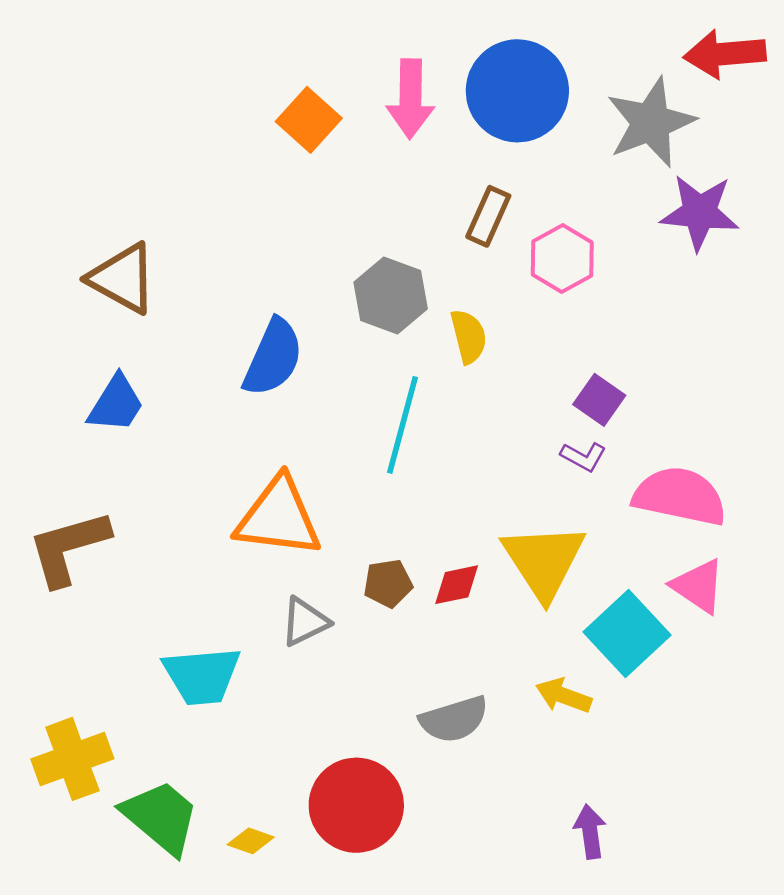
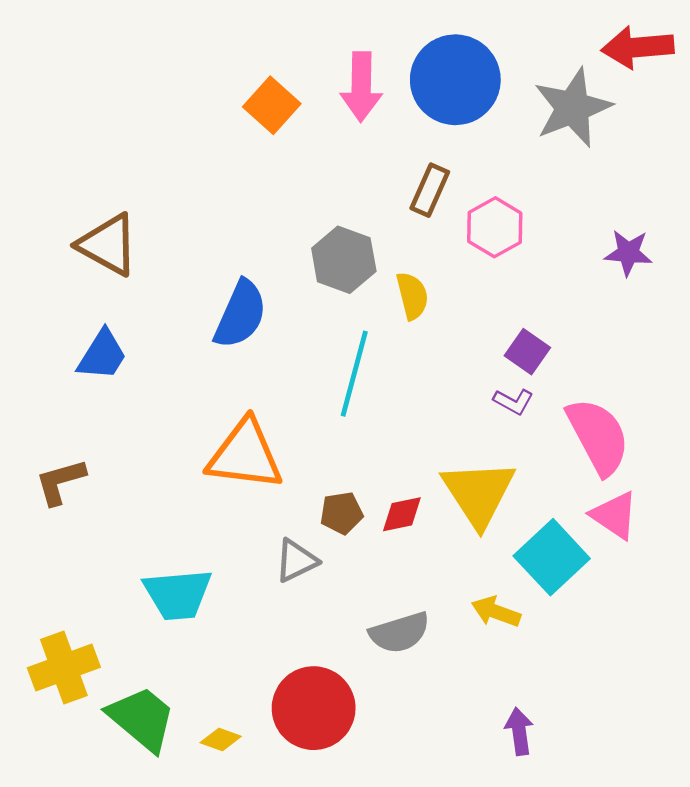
purple star: (700, 212) -> (628, 253), moved, size x0.7
pink semicircle: (680, 496) -> (598, 436), turned 50
brown L-shape: (68, 548) -> (60, 482), size x0.7
gray triangle: (305, 622) -> (296, 561), moved

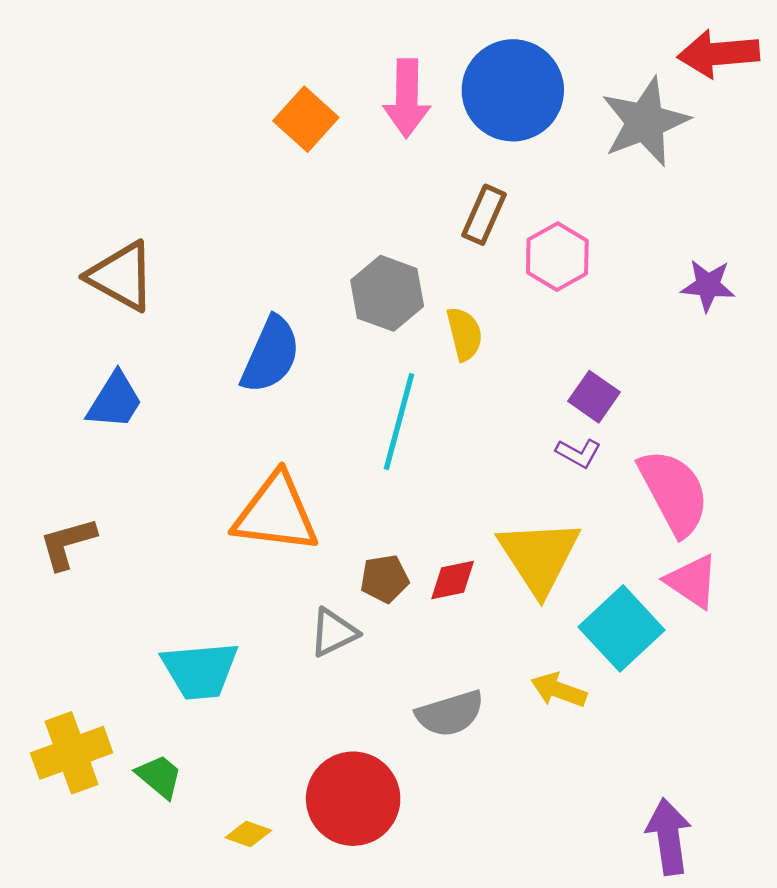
green trapezoid: (142, 719) -> (159, 776), moved, size x0.6
purple arrow: (519, 731) -> (669, 837), moved, size x1.4

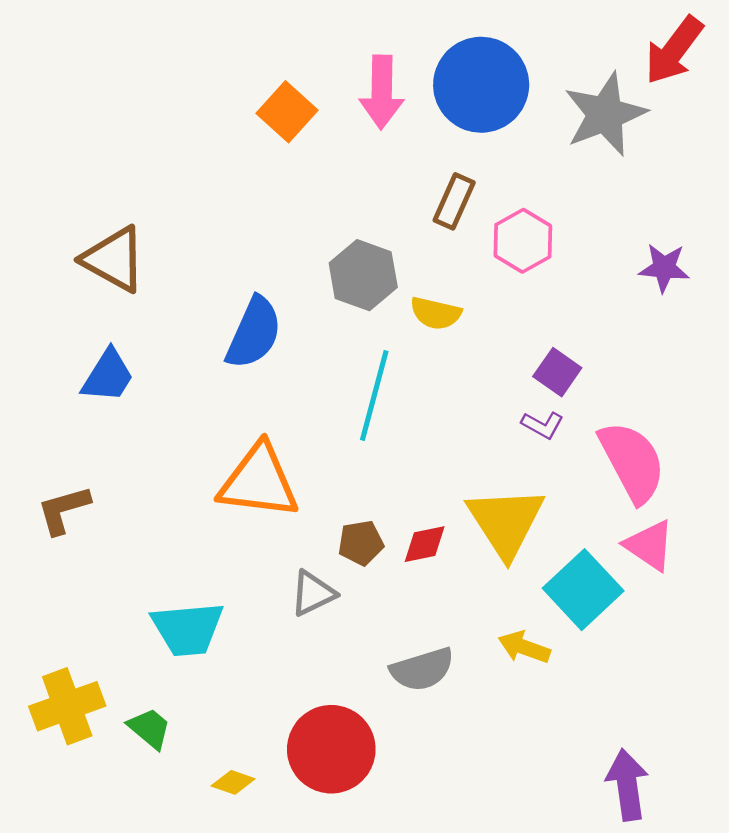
red arrow: (718, 54) -> (674, 50), turned -48
yellow semicircle: (464, 334) -> (436, 313), turned 117

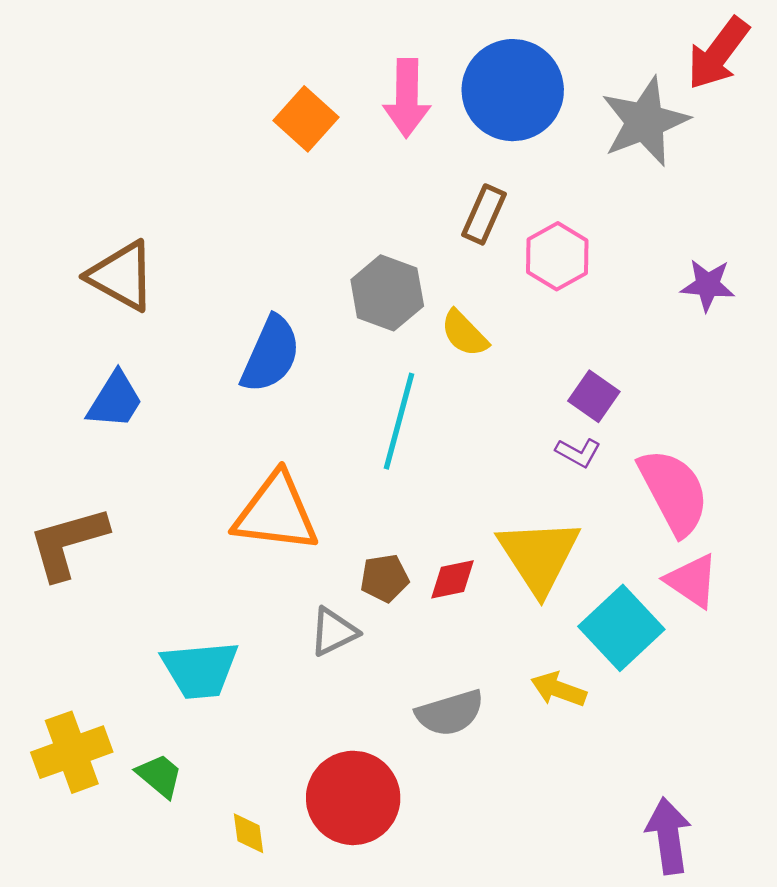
yellow semicircle: (436, 313) -> (464, 333), turned 33
brown L-shape: (64, 510) -> (68, 543), size x1.4
yellow diamond: (233, 782) -> (248, 833), turned 63

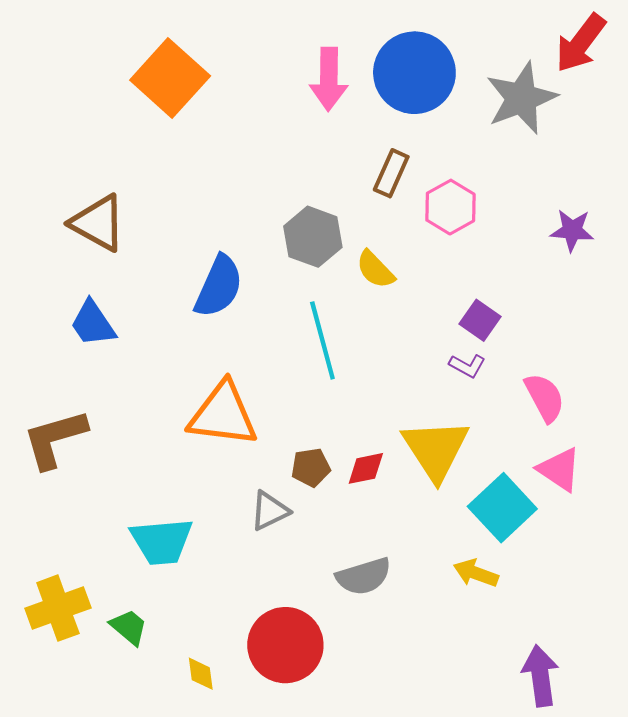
orange square: (306, 119) -> (170, 78), moved, size x1.5
blue trapezoid: (115, 400) -> (93, 323), turned 114
cyan line: (399, 421) -> (322, 340), turned -30
pink semicircle: (674, 492) -> (545, 398), size x0.7
yellow arrow: (559, 689) -> (476, 573), moved

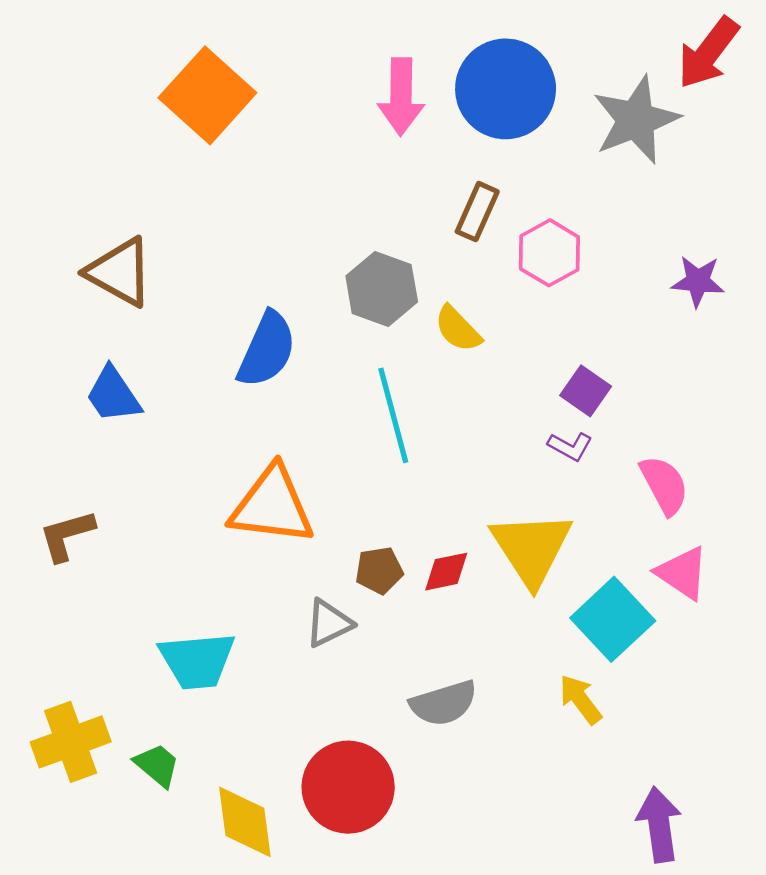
brown L-shape: (55, 439) -> (67, 535), size x0.7
yellow arrow: (476, 573) -> (580, 699), turned 33
yellow diamond: (201, 674) -> (245, 822), size x1.8

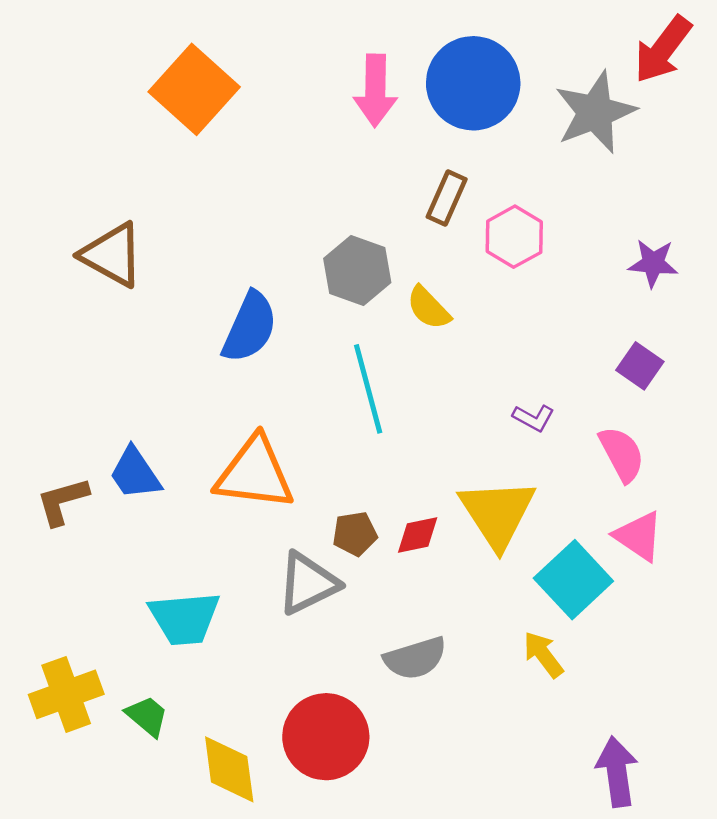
purple square: (586, 391) -> (640, 366), moved
blue trapezoid: (113, 395) -> (135, 473), moved
gray triangle: (329, 623) -> (308, 583), size x1.4

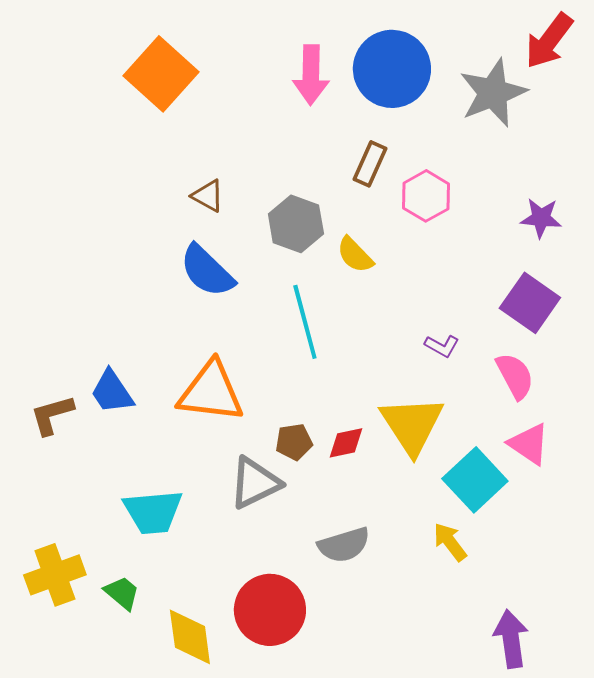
brown triangle: (112, 255) -> (208, 196), moved, size x0.6
blue semicircle: (250, 327) -> (207, 271), turned 110
purple square: (640, 366) -> (530, 303), size x1.5

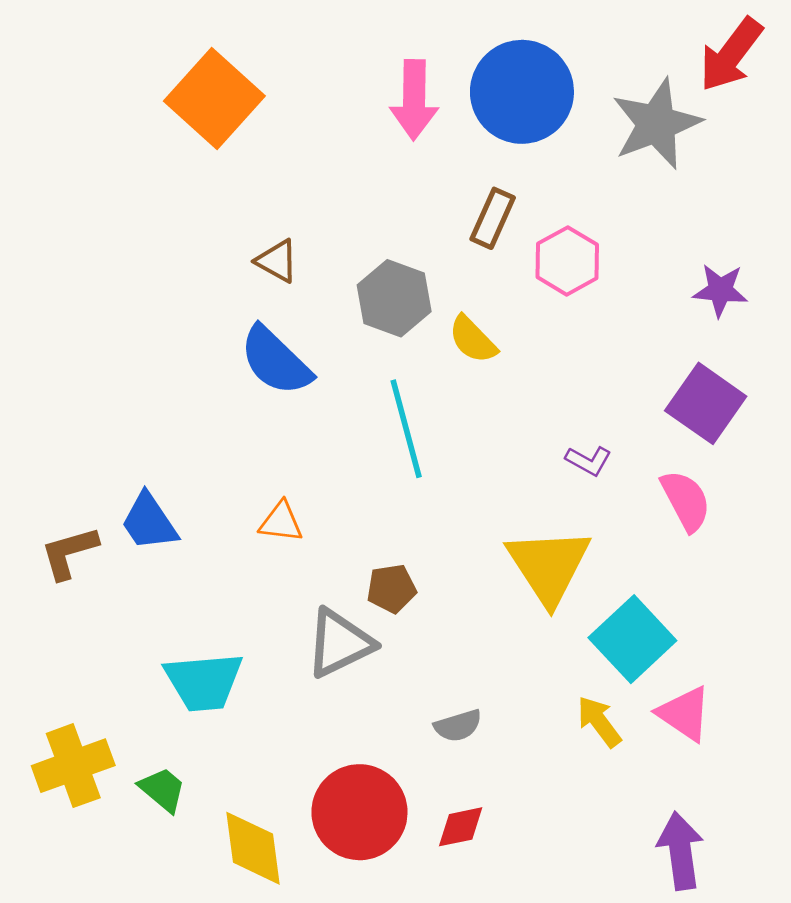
orange triangle: (211, 392) -> (281, 522), size x0.5
red diamond: (346, 443) -> (461, 827), moved
pink triangle: (529, 444) -> (684, 714), moved
gray semicircle: (344, 545) -> (458, 726), size x0.7

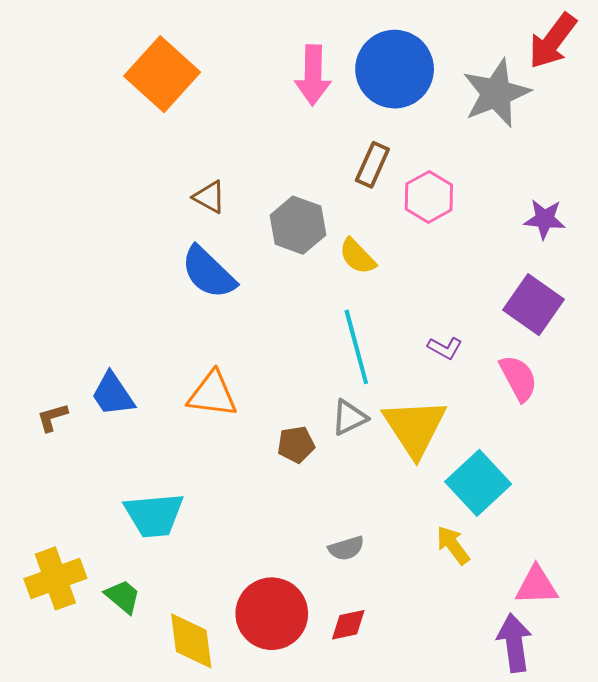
cyan line: (406, 429) -> (356, 347), moved
orange triangle: (281, 522) -> (212, 394), size x1.5
brown L-shape: (69, 553) -> (52, 417), size x0.7
gray triangle: (340, 643) -> (349, 417), moved, size x0.7
pink triangle: (684, 714) -> (537, 585), moved, turned -36

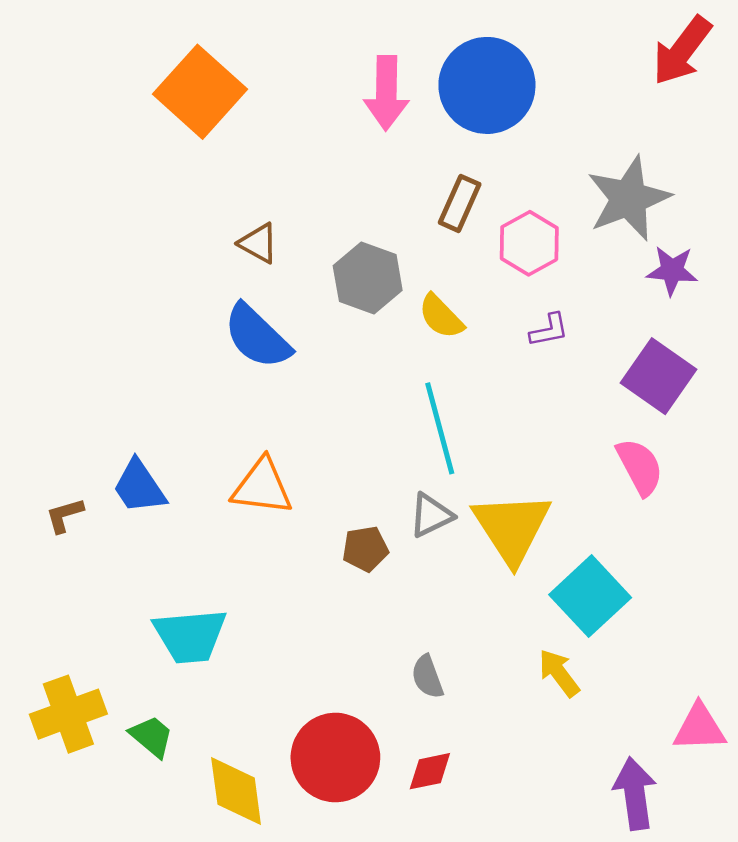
gray star: (496, 93) -> (629, 198), moved
purple L-shape: (445, 348) -> (549, 330), moved, turned -40
gray semicircle: (346, 548) -> (427, 677), turned 87
pink triangle: (537, 585) -> (699, 728), moved

